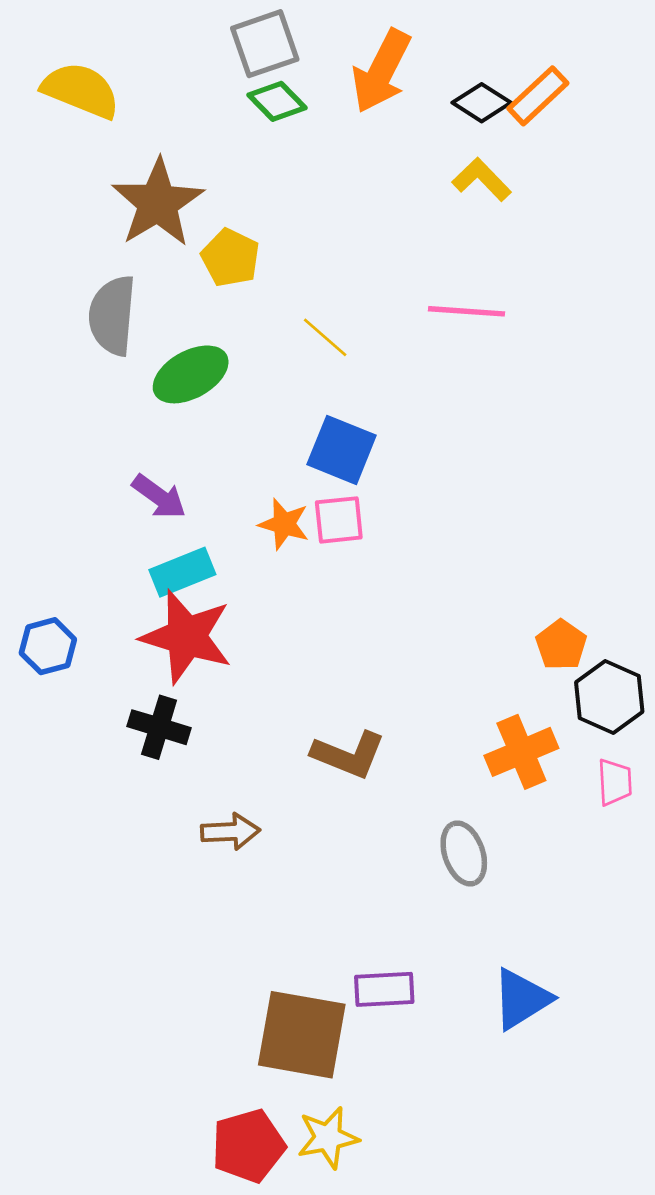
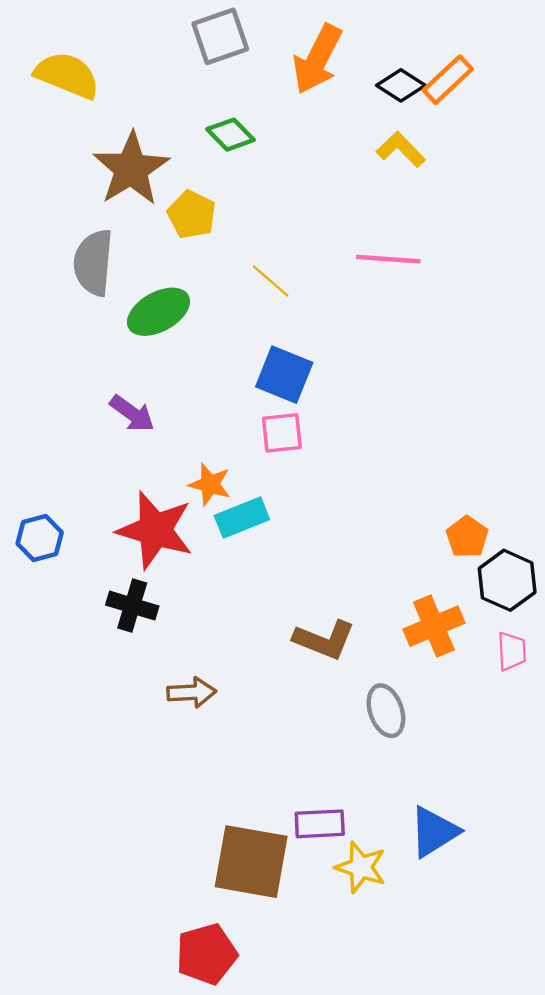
green diamond: (277, 101) -> (231, 135), moved
orange star: (284, 524) -> (210, 484), moved
cyan rectangle: (182, 572) -> (242, 518), moved
brown L-shape: (348, 755) -> (324, 640), moved
yellow star: (328, 1138) -> (361, 867), moved, turned 30

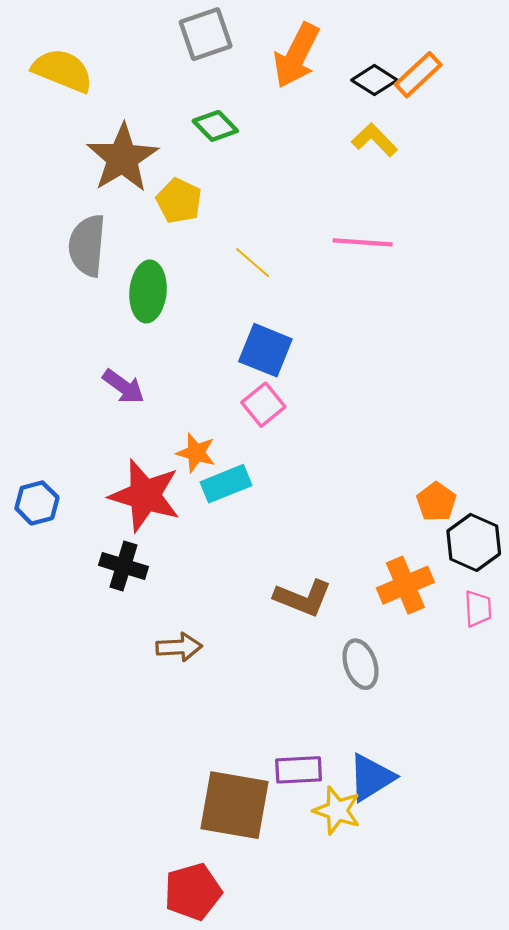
green ellipse: (159, 312) -> (148, 291), turned -56
pink square: (282, 433) -> (263, 405), turned -33
blue triangle: (434, 832) -> (371, 777), moved

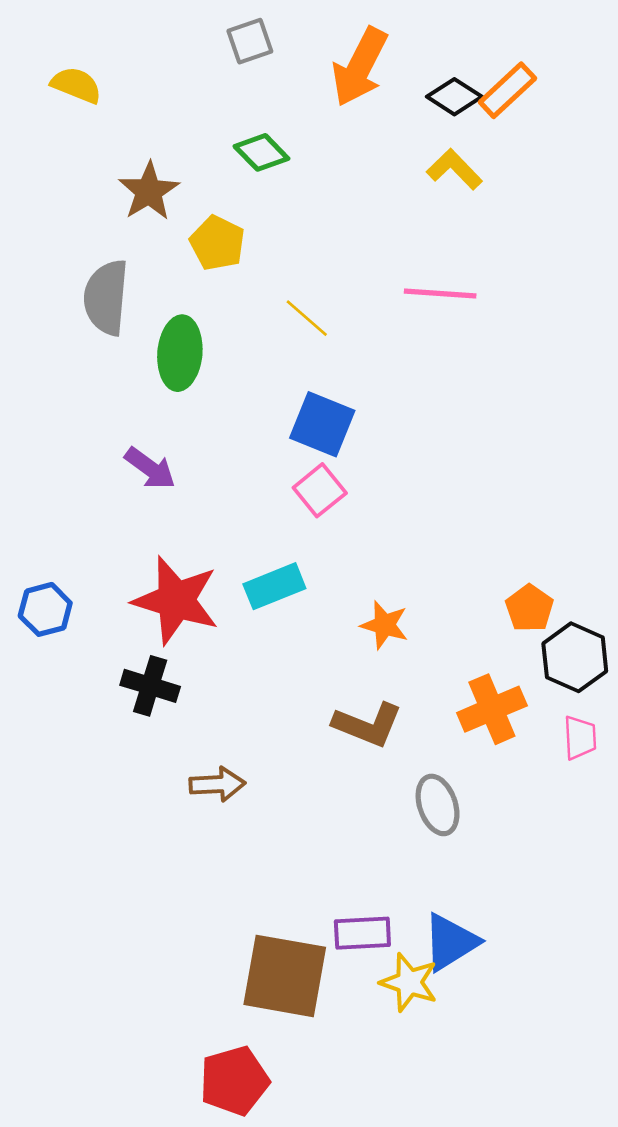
gray square: (206, 34) -> (250, 41), size x0.7
yellow semicircle: (63, 70) -> (76, 85), size x0.7
brown star: (122, 158) -> (149, 191), size x0.7
orange star: (196, 453) -> (384, 625), moved

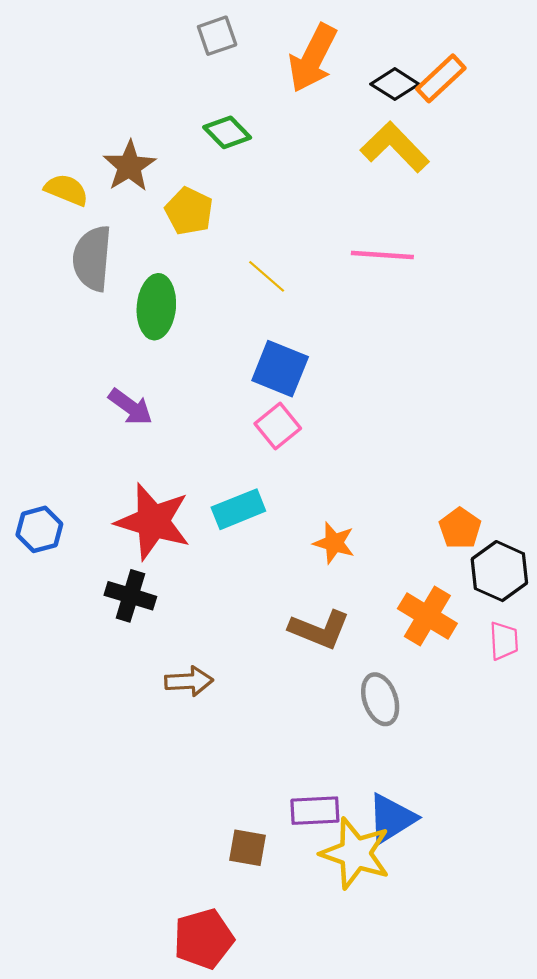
yellow semicircle: (76, 85) -> (66, 190), moved
yellow L-shape: (454, 169) -> (395, 147), size x1.4
orange cross: (492, 709) -> (427, 616), turned -36
brown square: (285, 976) -> (247, 848), size x0.5
yellow star: (409, 982) -> (355, 853), size x1.4

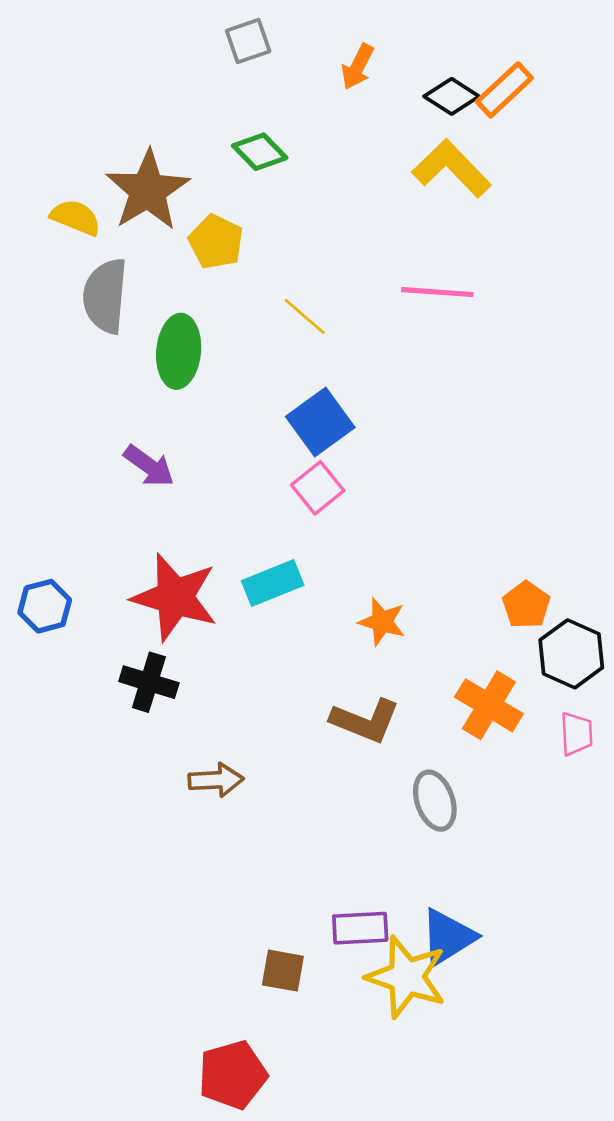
orange arrow: (313, 58) -> (358, 67), size x0.6
brown star: (129, 166) -> (148, 190), size x1.4
blue square: (280, 369) -> (320, 422), turned 32

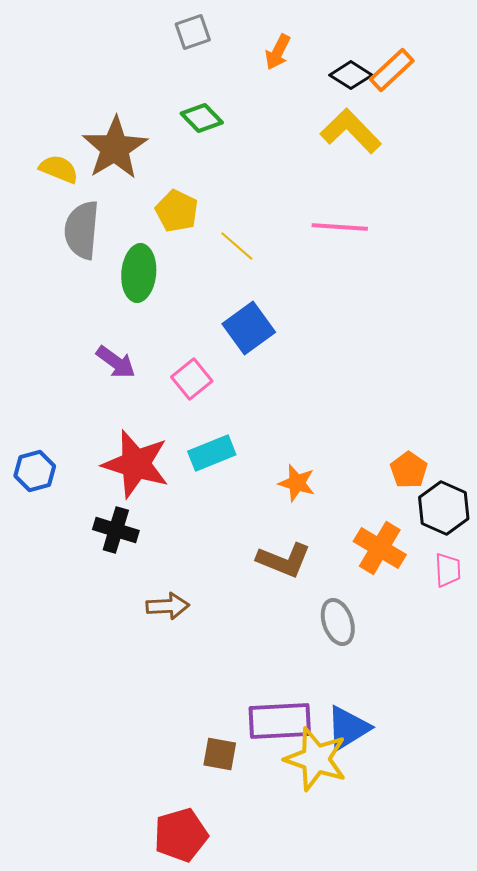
yellow pentagon: (216, 242) -> (177, 211), moved
pink square: (318, 488) -> (192, 379), moved
purple rectangle: (360, 928) -> (280, 721), size x1.4

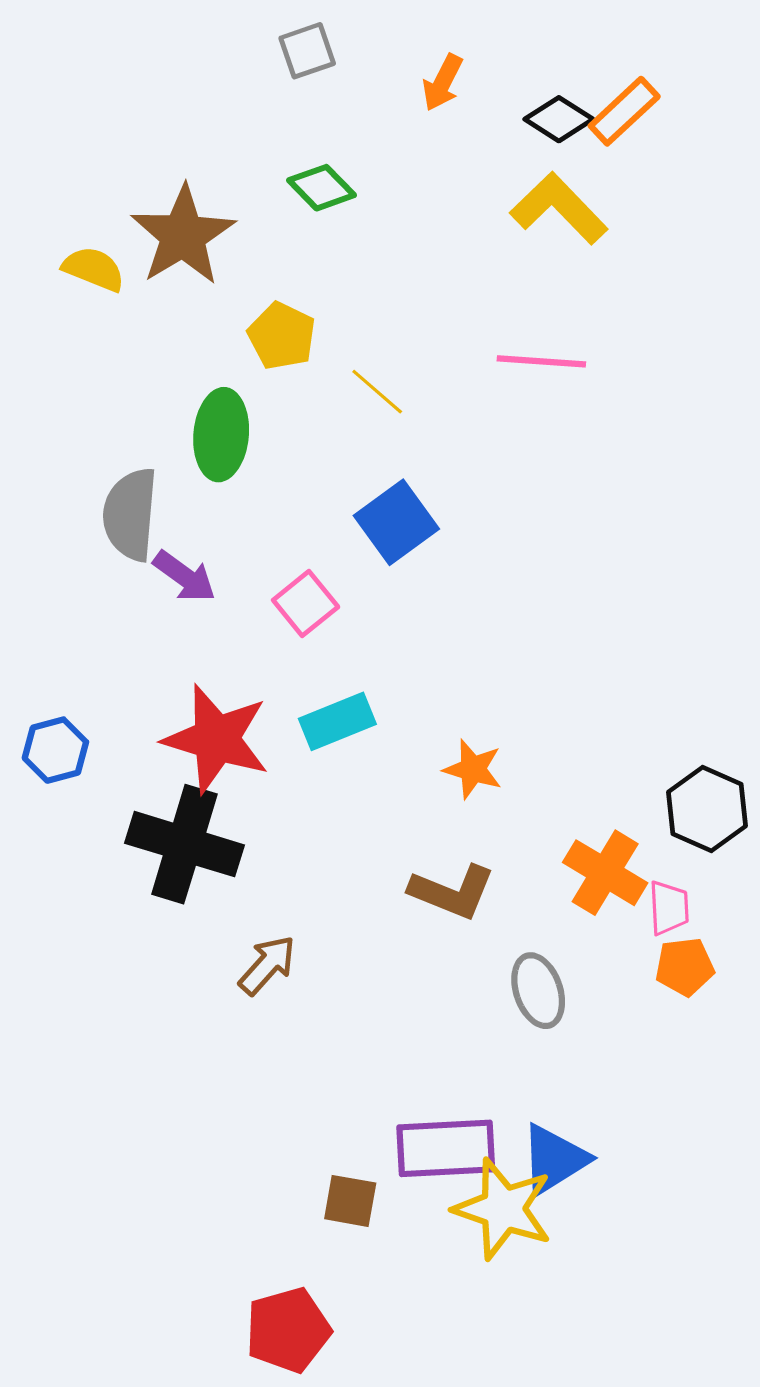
gray semicircle: (82, 230) -> (130, 514), moved
orange pentagon: (409, 470) -> (685, 967), moved, turned 30
black cross: (116, 530) -> (184, 844), size x1.6
pink trapezoid: (448, 570) -> (669, 908), moved
brown arrow: (168, 606) -> (267, 965), turned -45

